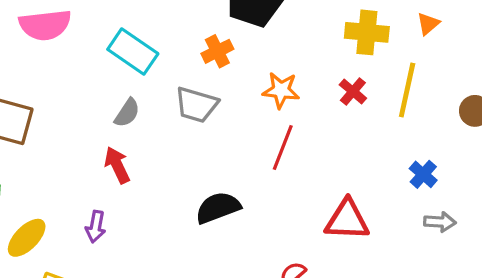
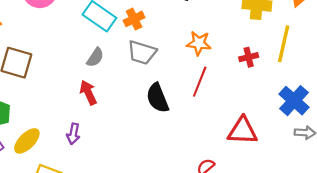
orange cross: (217, 51) -> (134, 19), moved
red cross: (353, 91) -> (249, 57), moved, turned 36
blue cross: (423, 174) -> (294, 101), size x1.6
black semicircle: (218, 208) -> (157, 98), moved, turned -92

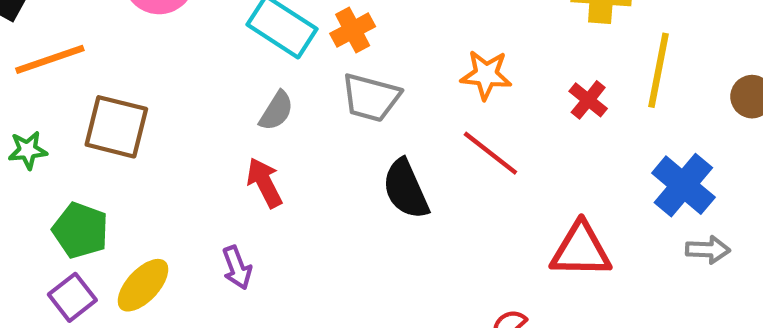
red cross: (249, 57) -> (588, 100), turned -36
red line: (200, 82) -> (490, 153), turned -72
purple arrow: (73, 134) -> (237, 268), turned -30

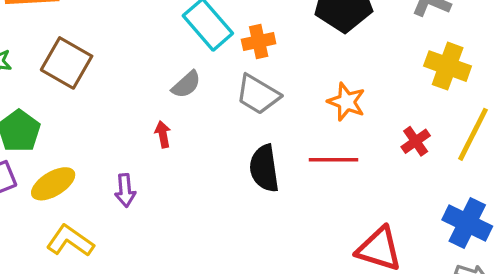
red line: (490, 153) -> (333, 160), turned -54
red arrow: (264, 183) -> (163, 134), size x0.7
blue cross: (683, 185) -> (467, 223), turned -30

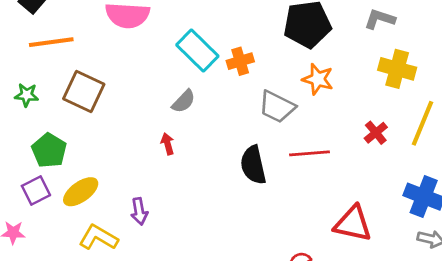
gray trapezoid: (258, 94) -> (277, 107), moved
orange star: (346, 102) -> (318, 79), moved
purple arrow: (125, 190) -> (139, 211), moved

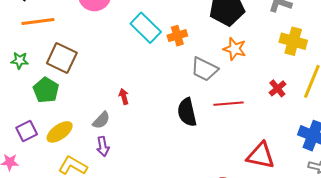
gray semicircle: (184, 101) -> (101, 120), moved
green pentagon: (49, 151) -> (46, 90), moved

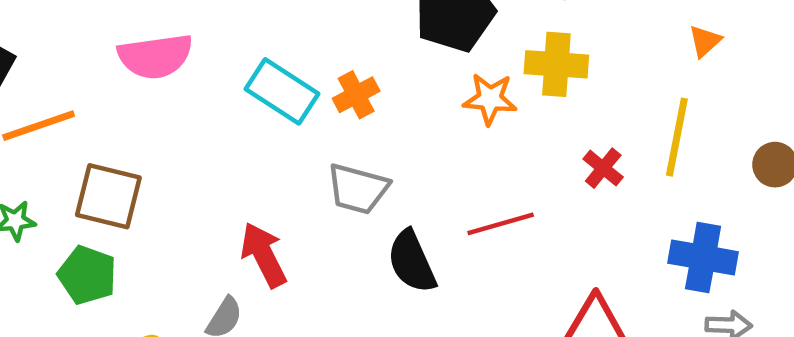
yellow cross: (293, 41) -> (556, 64), moved
gray trapezoid: (204, 69) -> (358, 189), moved
red arrow: (124, 97) -> (264, 255), size x1.8

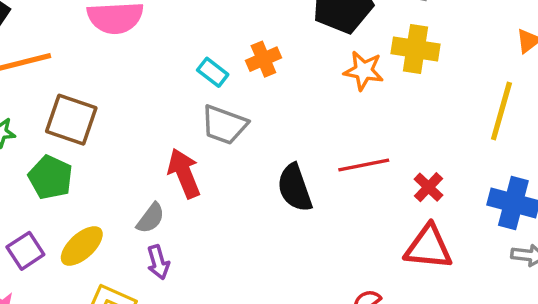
cyan rectangle: (282, 91) -> (213, 72), moved, size x0.6
red cross: (603, 168) -> (428, 187), moved
gray trapezoid: (358, 189) -> (224, 125), moved

